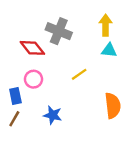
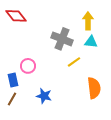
gray cross: (59, 31) -> (62, 39), moved
red diamond: (32, 48) -> (16, 16), moved
yellow line: (79, 74) -> (74, 62), moved

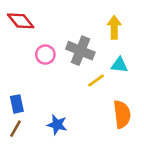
cyan triangle: (91, 42) -> (119, 65), moved
pink circle: (28, 66) -> (45, 55), moved

